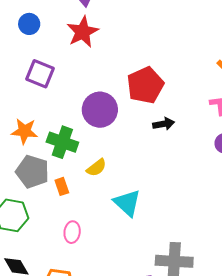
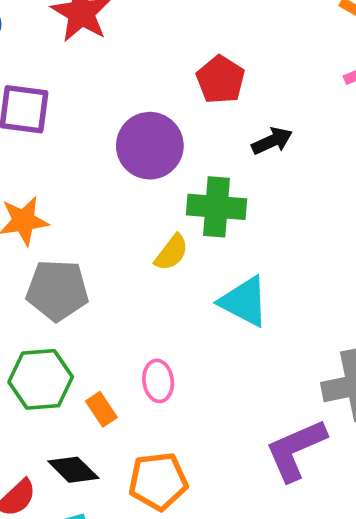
red pentagon: (145, 85) -> (221, 80), size x0.7
green cross: (62, 142) -> (217, 207), moved
orange rectangle: (62, 186) -> (101, 409), moved

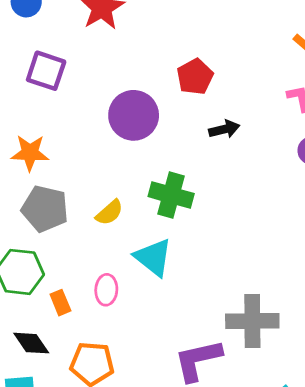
green cross: (217, 207) -> (171, 195), moved
yellow semicircle: (171, 252) -> (109, 212), moved
cyan triangle: (244, 302) -> (153, 257), moved

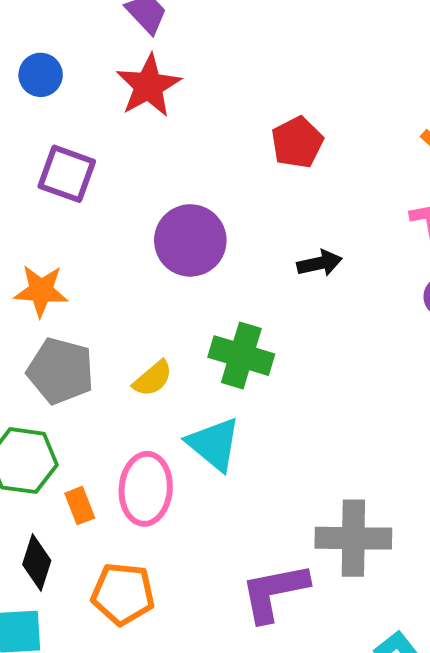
red pentagon: (195, 77) -> (297, 142), moved
pink ellipse: (106, 290) -> (146, 489), size x1.6
black diamond: (31, 343) -> (37, 563), turned 51

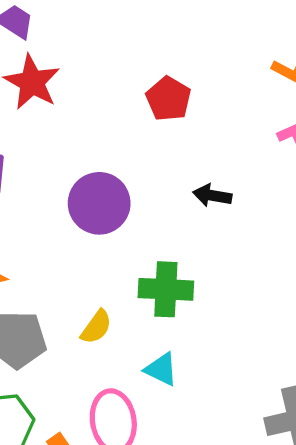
black arrow: (320, 263) -> (212, 196), turned -144
cyan triangle: (214, 444) -> (161, 369), size x0.7

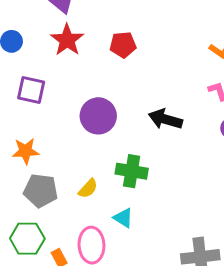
red pentagon: (168, 99) -> (123, 45), moved, turned 30
black arrow: (212, 196) -> (165, 119), size x1.5

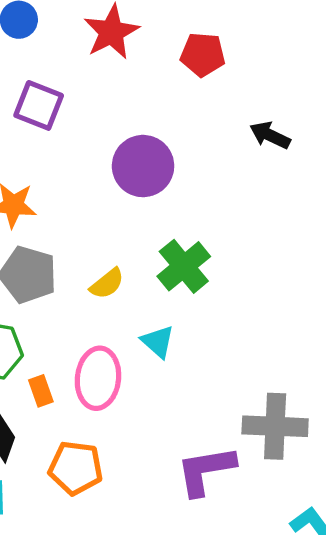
black arrow: (165, 119) -> (270, 135), moved, size x0.7
green cross: (132, 171) -> (184, 266), turned 32

